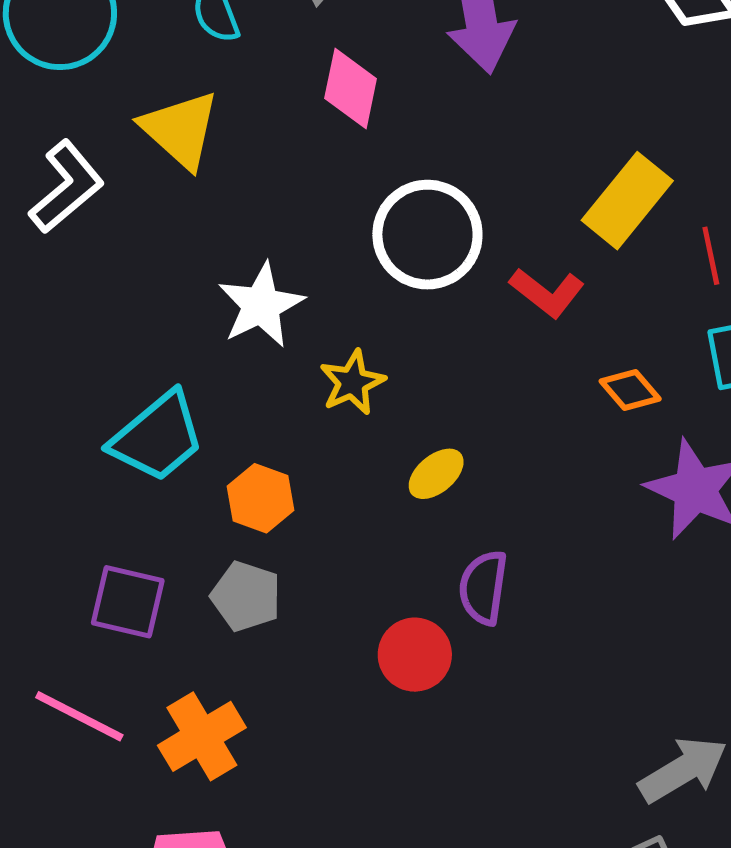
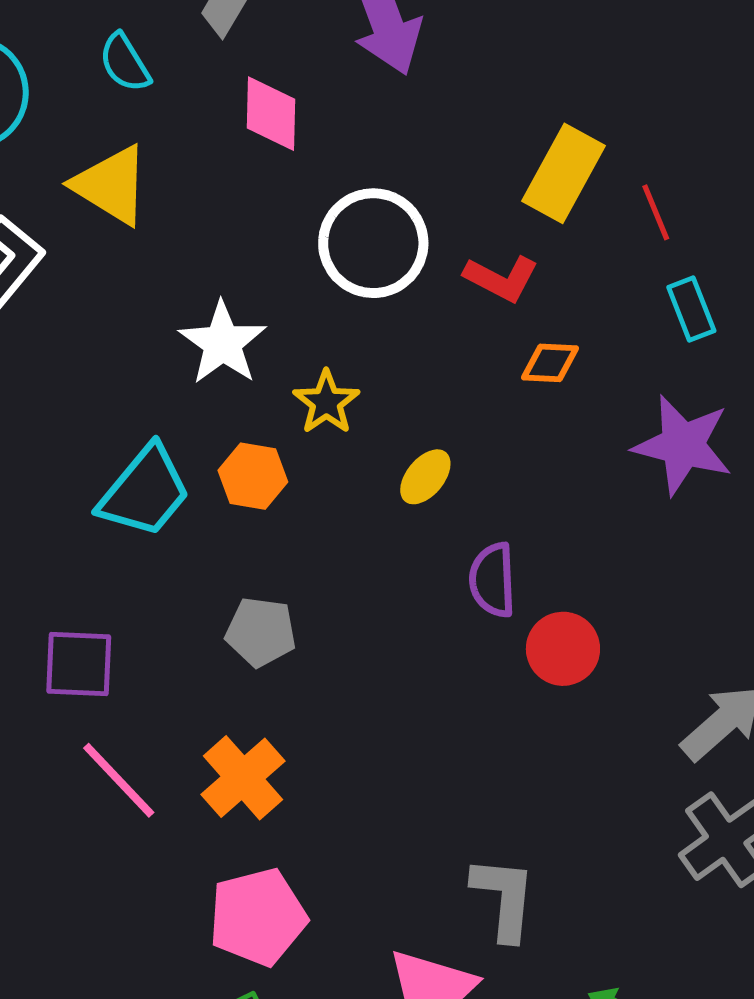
orange diamond: (630, 390) -> (550, 363), moved, turned -36
orange hexagon: (261, 498) -> (253, 476), moved
purple square: (128, 602) -> (79, 664), moved
red circle: (415, 655) -> (563, 649), moved
pink line: (79, 716) -> (119, 780), turned 30

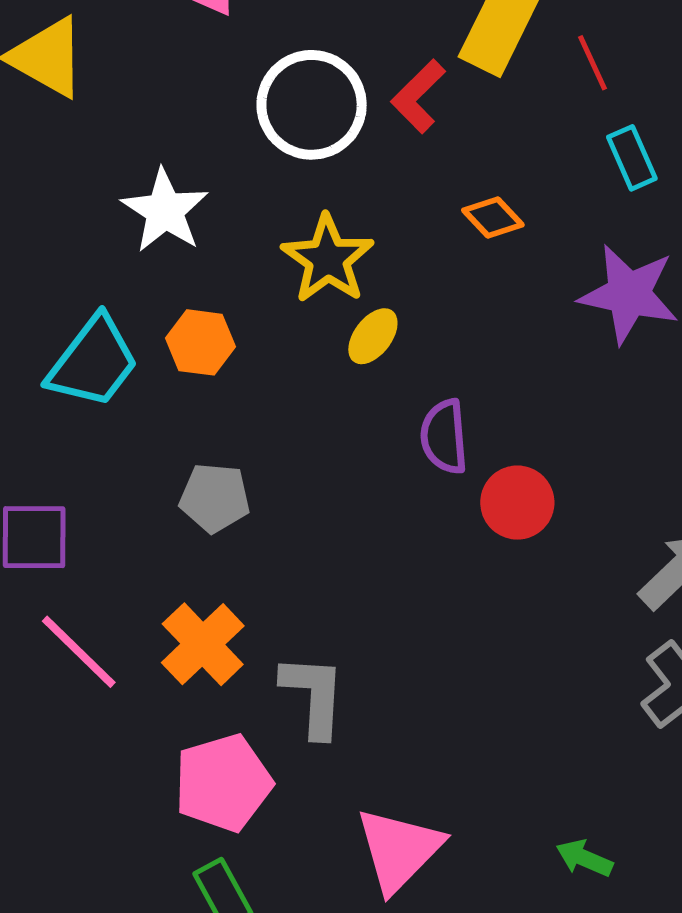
red L-shape: (501, 278) -> (418, 96), moved, turned 110
orange diamond: (550, 363) -> (493, 217), turned 46
yellow star: (326, 402) -> (328, 259), moved, size x1.4
gray L-shape: (504, 898) -> (313, 696), moved

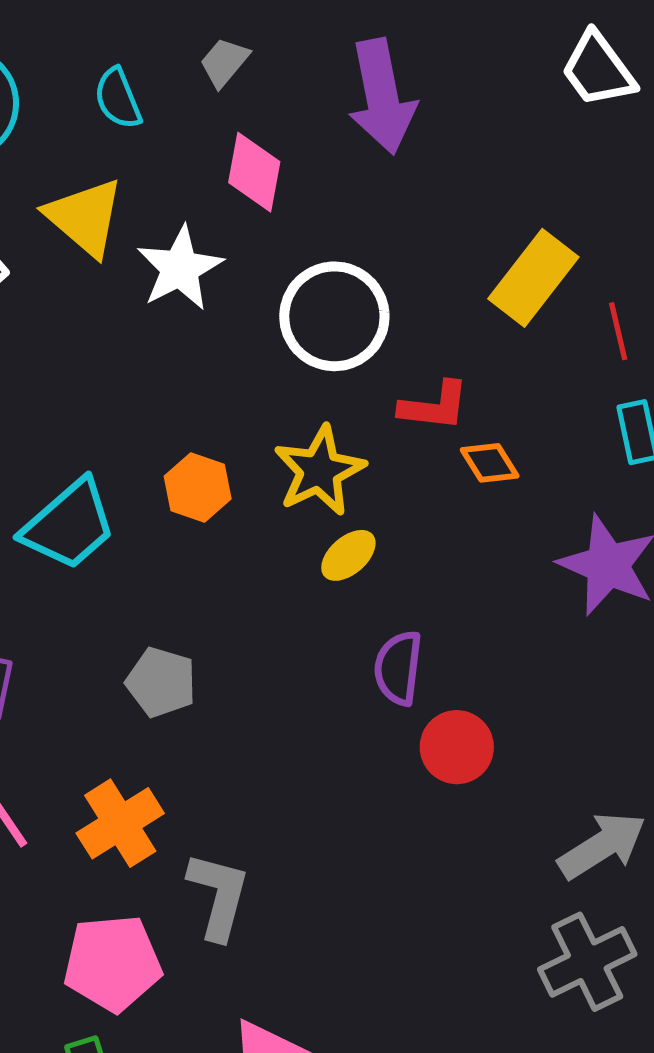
red L-shape: (418, 96) -> (434, 406), moved, turned -140
white star: (165, 211) -> (180, 268), moved
orange hexagon: (200, 342) -> (198, 488), moved

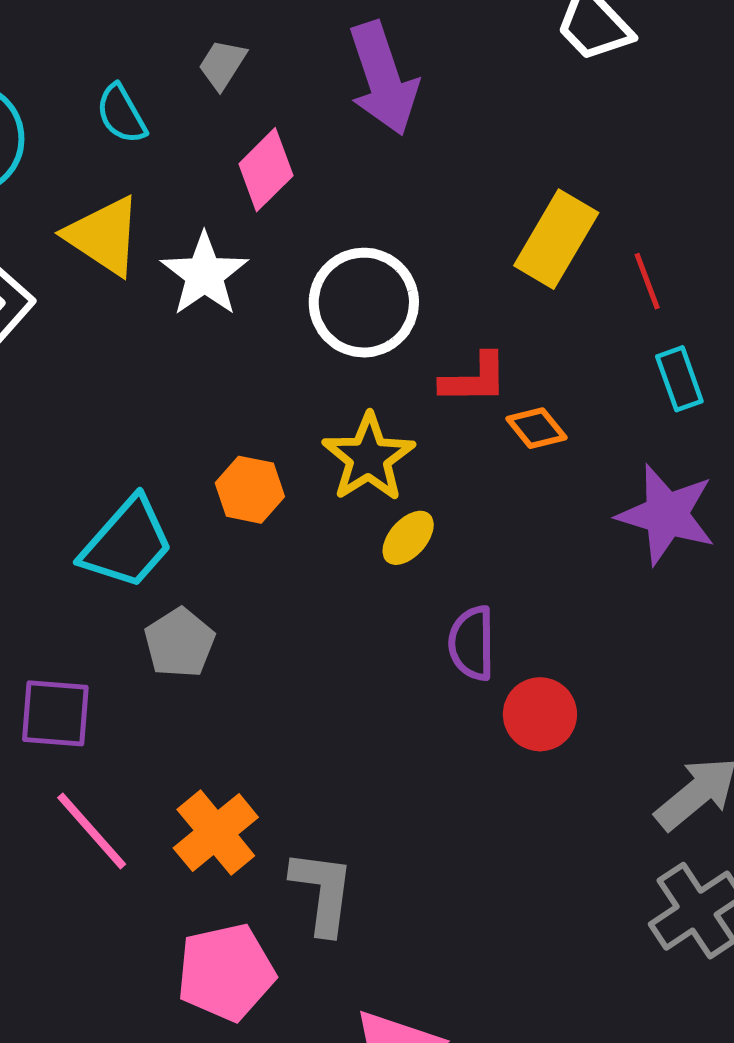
pink diamond: (254, 172) -> (266, 170), turned 42
gray pentagon: (161, 682) -> (179, 643), moved, turned 30

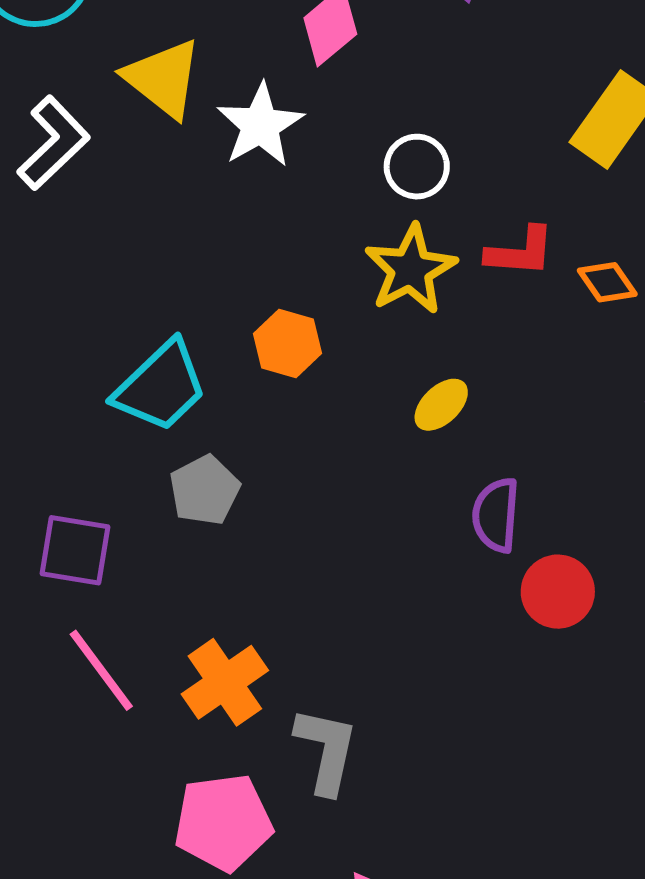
white circle: (364, 303) -> (417, 167), size x0.6
orange diamond: (536, 428) -> (607, 282), moved
yellow star: (369, 458) -> (411, 269), moved

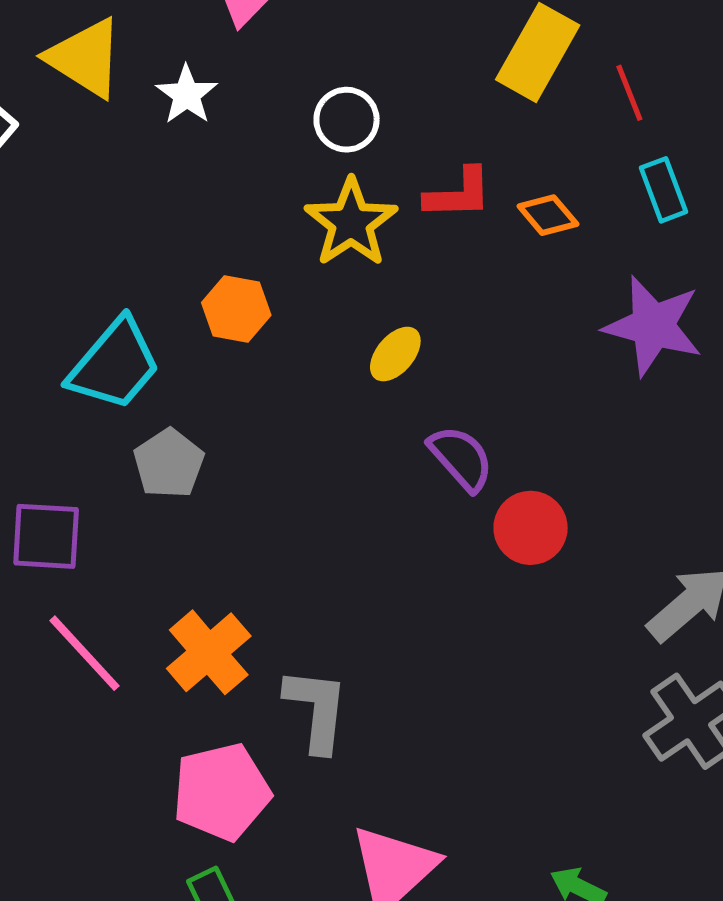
white star: (260, 125) -> (187, 95), size x0.7
purple semicircle: (496, 515) -> (461, 458), turned 140

